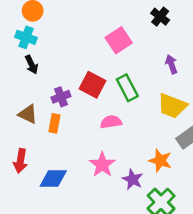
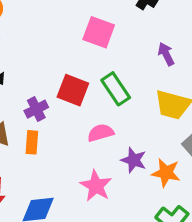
pink square: (119, 40) -> (99, 32), turned -30
purple star: (133, 179) -> (134, 160), moved

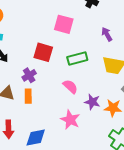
green rectangle: (116, 89) -> (77, 58), turned -66
red square: (73, 90) -> (43, 52), moved
pink semicircle: (101, 133) -> (70, 87), turned 63

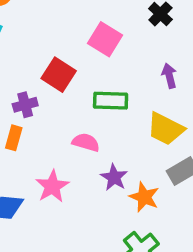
pink semicircle: (70, 87) -> (86, 142), turned -42
pink star: (70, 120) -> (52, 186), moved

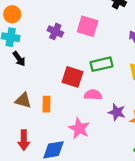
red square: (59, 75) -> (73, 77), moved
purple cross: (25, 105) -> (55, 31), moved, turned -35

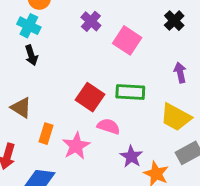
purple cross: (55, 31) -> (91, 21), moved
orange rectangle: (46, 104) -> (46, 134), moved
pink star: (79, 128) -> (76, 146), moved

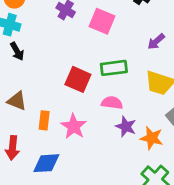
purple arrow: (180, 73) -> (156, 41), turned -108
pink semicircle: (109, 126) -> (112, 103), moved

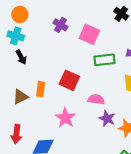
green rectangle: (114, 68) -> (104, 60), moved
brown triangle: (17, 101) -> (20, 97), turned -49
orange rectangle: (44, 120) -> (41, 89), moved

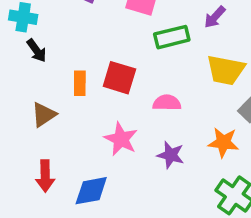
orange rectangle: (41, 89) -> (80, 83), moved
purple star: (107, 119) -> (171, 155), moved

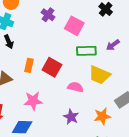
yellow trapezoid: (226, 70) -> (99, 75), moved
pink star: (121, 139) -> (33, 101), moved, turned 30
orange star: (223, 142) -> (102, 116), turned -30

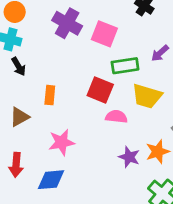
purple cross: (48, 15) -> (67, 23), size x1.5
red square: (52, 67) -> (100, 90), moved
purple star: (71, 117) -> (129, 157), moved

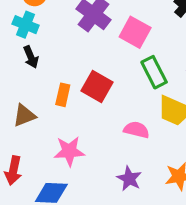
green rectangle: (125, 66) -> (154, 72), turned 64
red square: (100, 90) -> (97, 87), moved
purple star: (129, 157) -> (129, 179), moved

